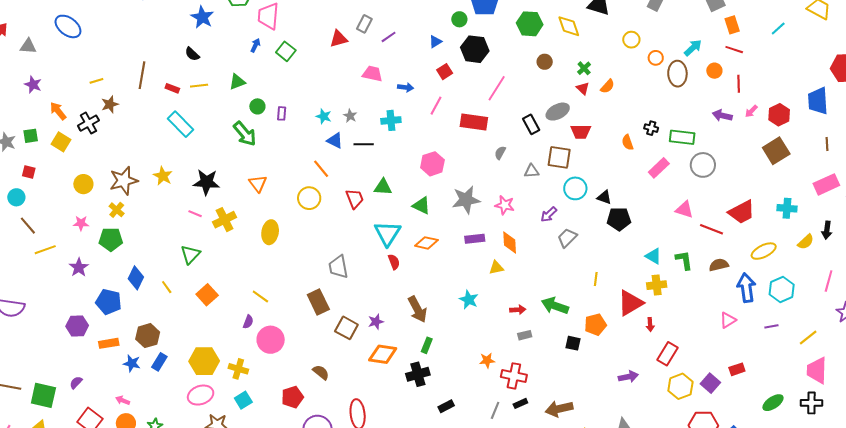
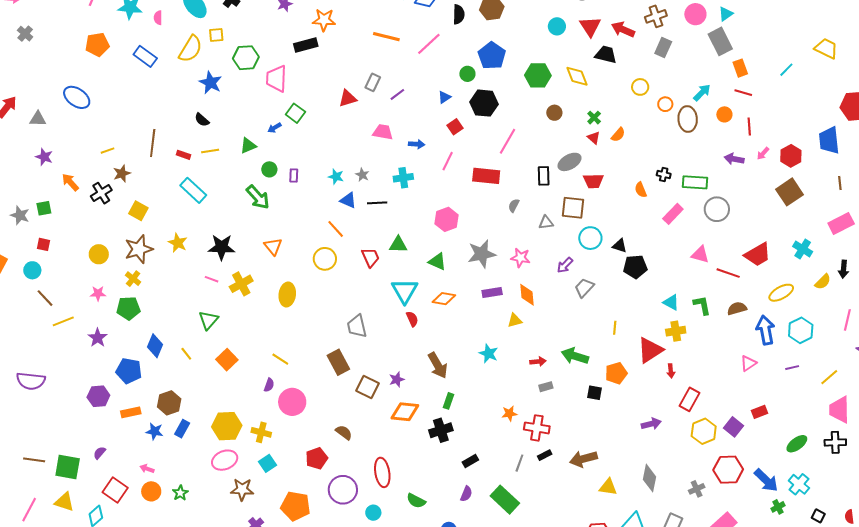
blue arrow: (255, 45) -> (274, 128), moved, turned -144
black rectangle: (531, 124) -> (544, 176), turned 30
yellow square: (61, 142) -> (138, 211), moved
cyan cross: (787, 208) -> (803, 249), turned 30

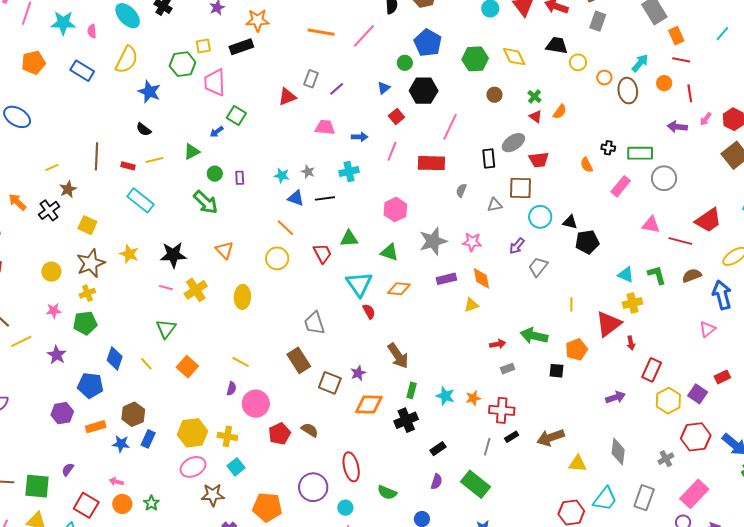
yellow square: (216, 35) -> (203, 46), moved
black trapezoid: (606, 55) -> (557, 45), moved
yellow cross: (133, 279) -> (87, 293), turned 35
cyan star: (489, 353) -> (445, 396), moved
red pentagon: (317, 458) -> (280, 434), moved

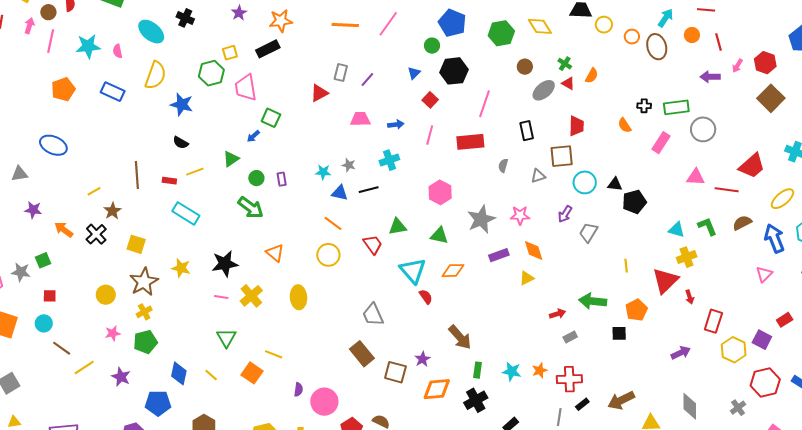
gray ellipse: (513, 143) -> (544, 90), moved
red trapezoid: (539, 160) -> (576, 126), turned -75
yellow line: (241, 362) -> (274, 354), moved

